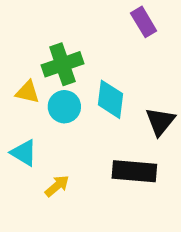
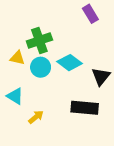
cyan diamond: (110, 99) -> (70, 63), turned -60

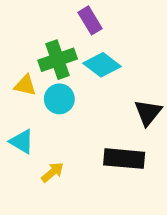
purple rectangle: (90, 14) -> (90, 20), moved
cyan diamond: (70, 63) -> (102, 65), moved

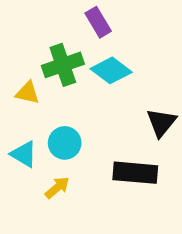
cyan circle: (59, 99) -> (65, 143), moved

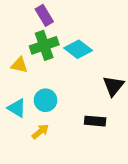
purple rectangle: (98, 22) -> (44, 15), moved
black rectangle: (135, 173) -> (95, 121), size x0.7

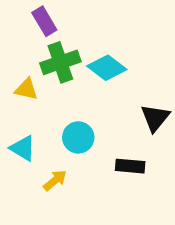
purple rectangle: (44, 15) -> (44, 21), moved
cyan circle: (45, 100) -> (78, 137), moved

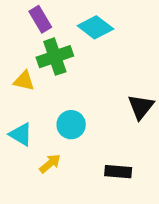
cyan diamond: (107, 68) -> (95, 27), moved
black rectangle: (130, 166) -> (118, 172), moved

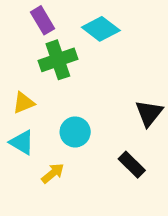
yellow triangle: (24, 81) -> (24, 103), moved, turned -35
black rectangle: (118, 172) -> (132, 165), moved, turned 40

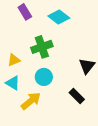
green cross: (58, 60) -> (42, 47), moved
yellow arrow: (53, 173) -> (31, 101), size x1.5

